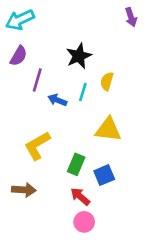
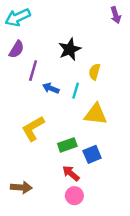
cyan line: (83, 92) -> (76, 91), moved
green rectangle: (76, 164) -> (67, 145), turned 48
brown arrow: (24, 190) -> (21, 187), moved

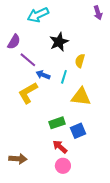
cyan arrow: (18, 17) -> (38, 15), moved
purple line: (33, 71) -> (28, 60), turned -66
yellow L-shape: (33, 128) -> (28, 93), moved

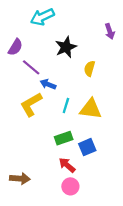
purple arrow: (98, 13) -> (110, 31), moved
cyan line: (64, 77) -> (66, 106), moved

